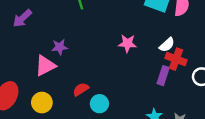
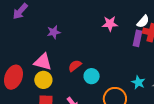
pink triangle: (45, 66) -> (43, 62), moved, turned 48
purple rectangle: (163, 76) -> (138, 38), moved

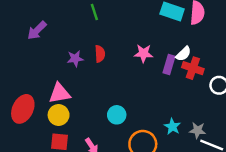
purple rectangle: (138, 38) -> (169, 64), moved
pink triangle: (43, 62) -> (60, 93), turned -30
red semicircle: (75, 66) -> (100, 54), moved, turned 120

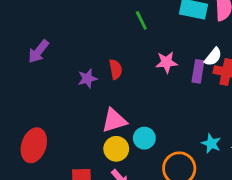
green line: (94, 12) -> (141, 20), moved
pink triangle: (60, 93) -> (114, 120), moved
yellow circle: (59, 115) -> (116, 149), moved

